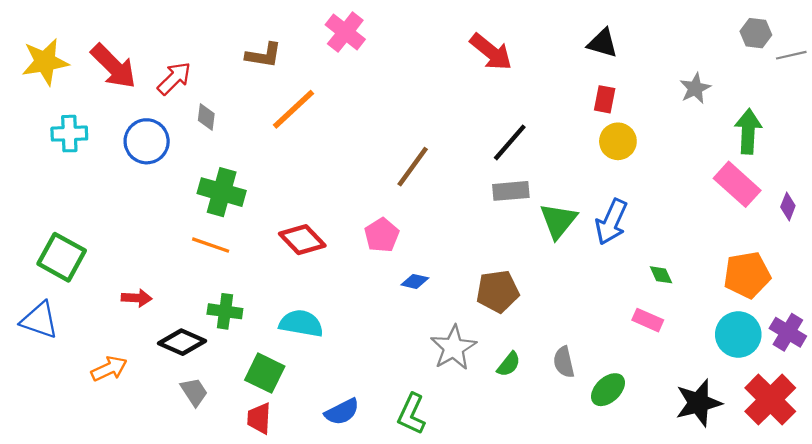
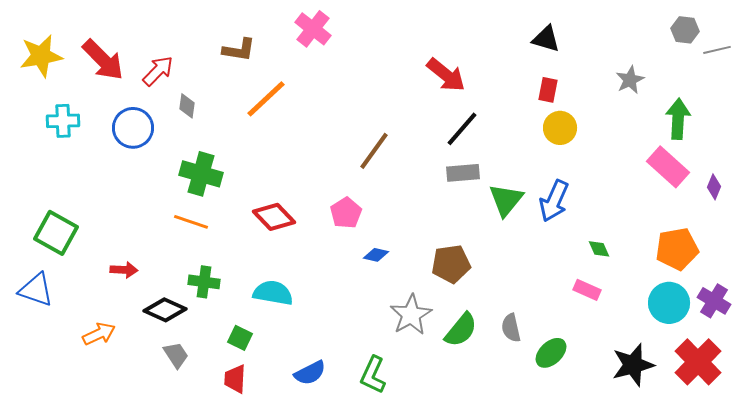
red arrow: (491, 52) -> (446, 75), moved
green semicircle: (509, 364) -> (461, 330), size x1.5
green square: (265, 373) -> (240, 338), size x0.7

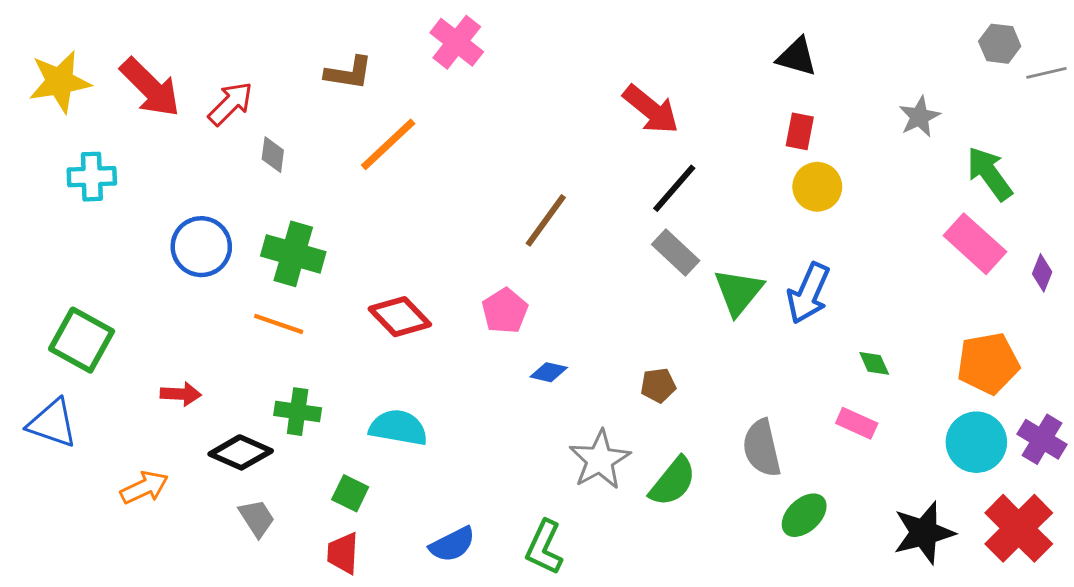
green arrow: (678, 119) -> (990, 174), turned -39
blue circle: (133, 128) -> (201, 247), moved
gray rectangle: (463, 173) -> (676, 252), turned 48
brown pentagon: (451, 264) -> (658, 385), size x0.6
gray semicircle: (511, 328) -> (762, 448), moved, size x1.4

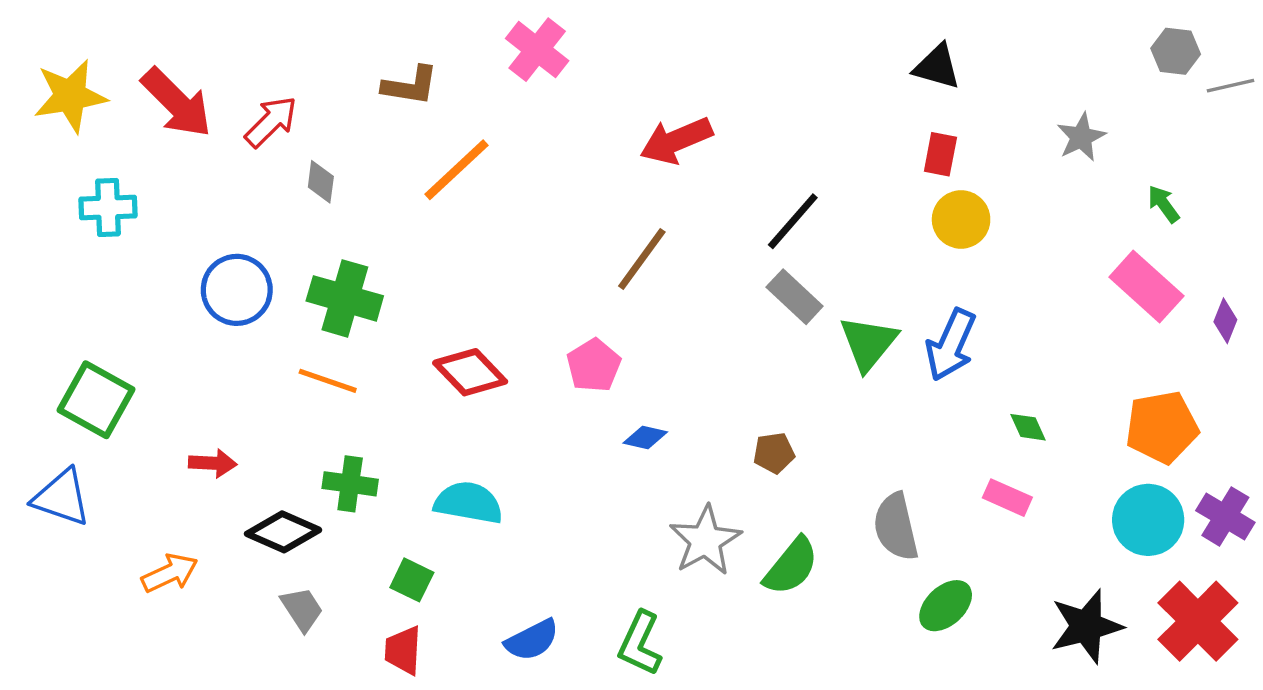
red arrow: (651, 109) -> (676, 141), moved, turned 118
green arrow: (990, 174) -> (1164, 204), size x0.6

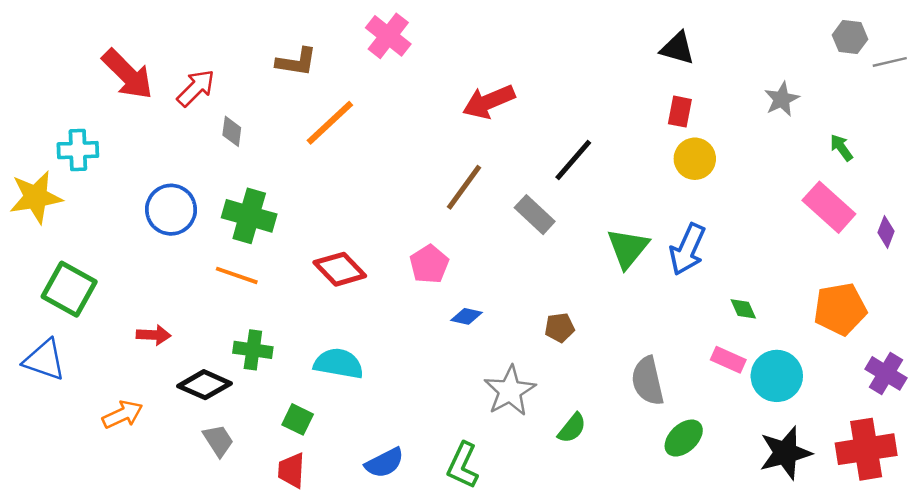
yellow star: (70, 96) -> (36, 197), moved
gray rectangle: (795, 297) -> (535, 215), moved
cyan circle: (1148, 520) -> (777, 376), moved
green semicircle: (791, 566) -> (572, 428), moved, size x0.7
red cross: (1198, 621) -> (866, 449), turned 36

